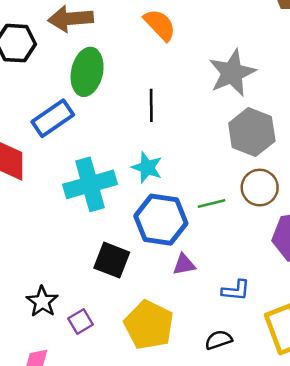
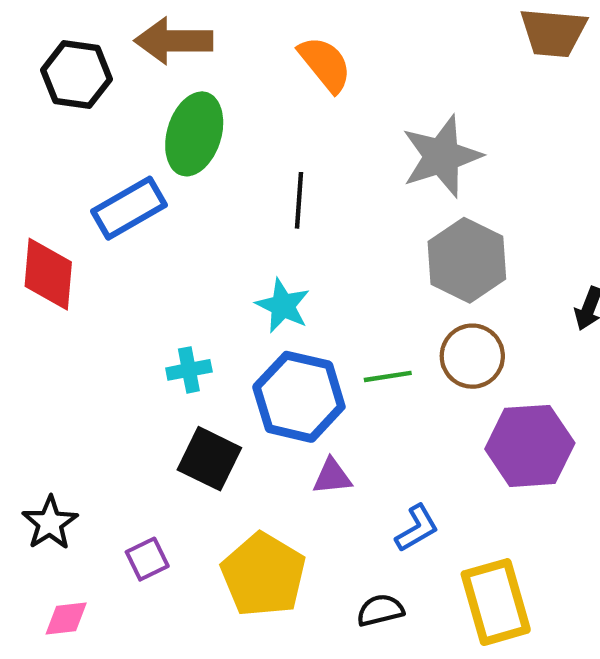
cyan cross: (90, 184) -> (189, 370), moved, size x0.5
blue L-shape: (236, 290) -> (417, 528), turned -40
black star: (42, 302) -> (50, 523), moved

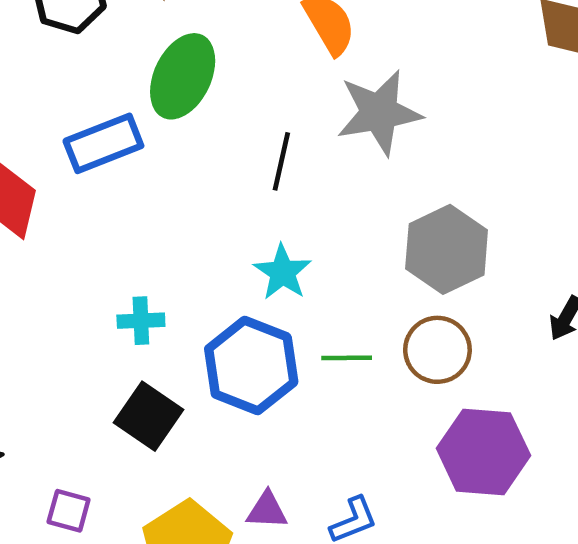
gray star: (442, 156) -> (379, 113), moved
cyan star: (283, 306) -> (283, 272), moved
purple triangle: (332, 476) -> (267, 510), moved
purple square: (147, 559) -> (69, 511), turned 33

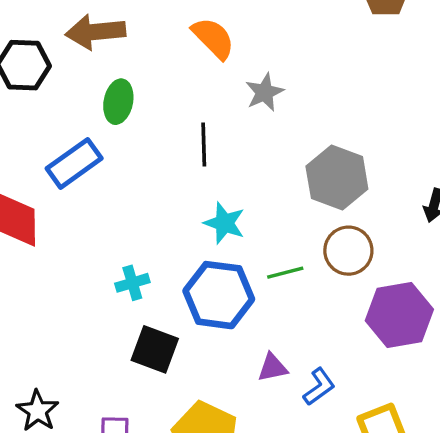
green ellipse: (183, 76) -> (118, 102), size x0.7
gray star: (379, 113) -> (265, 92), size x0.6
purple triangle: (267, 510) -> (272, 368), moved

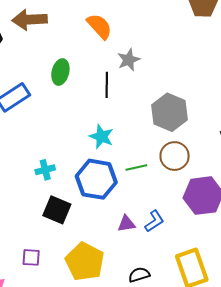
green ellipse: (118, 102) -> (60, 72), moved
black line: (204, 144) -> (107, 85), moved
blue L-shape: (319, 387) -> (154, 221), moved

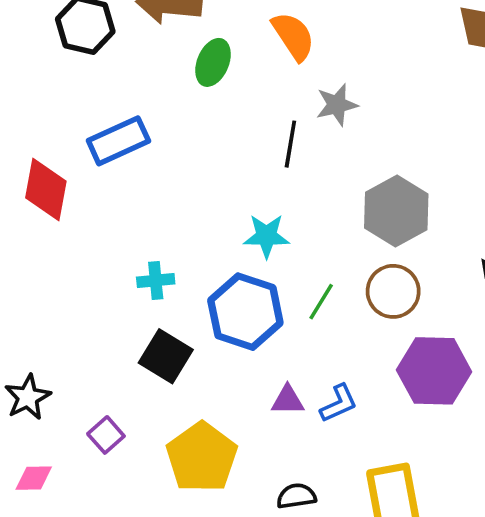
green ellipse: (60, 72) -> (213, 62), moved
cyan star: (101, 137) -> (266, 236), turned -30
green line: (136, 168) -> (321, 302), turned -55
purple square: (31, 257) -> (106, 435), turned 36

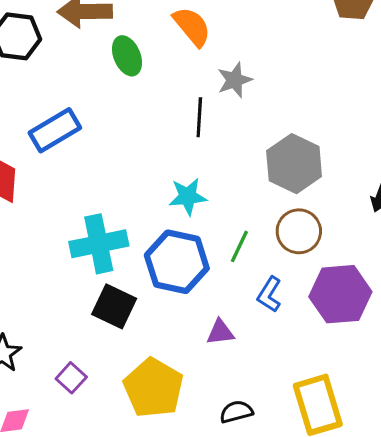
green ellipse: (213, 62) -> (127, 56), turned -39
cyan cross: (156, 280) -> (99, 244), size x1.8
blue L-shape: (339, 403) -> (269, 294), moved, turned 153

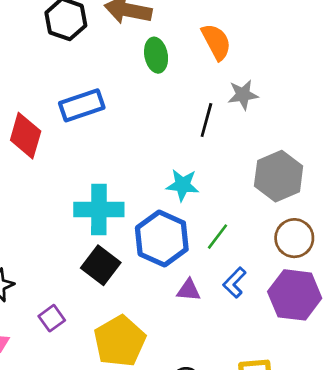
brown circle: (299, 231) -> (294, 238), moved
purple triangle: (220, 332) -> (189, 290), moved

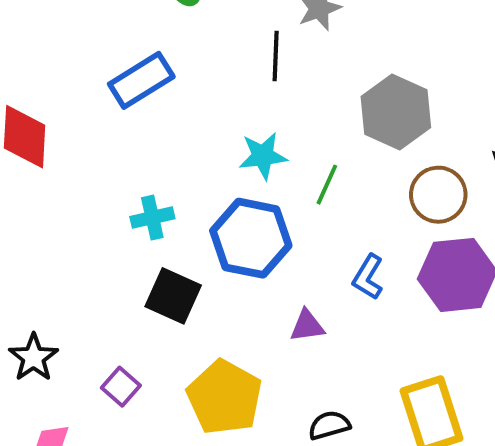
blue rectangle: (82, 105) -> (141, 80), moved
cyan cross: (99, 209) -> (152, 218), size x0.6
green line: (218, 237) -> (327, 185), moved
purple triangle: (189, 290) -> (307, 326), moved

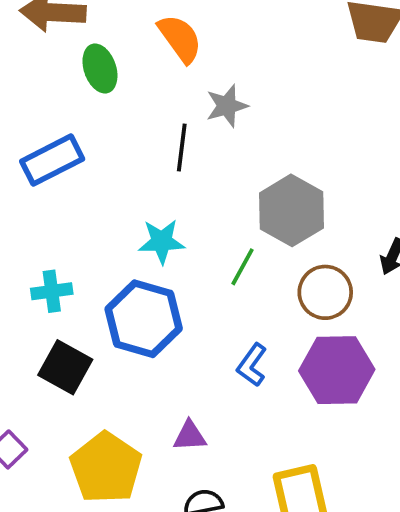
green line: (327, 185) -> (242, 267), moved
purple triangle: (307, 326) -> (190, 436), moved

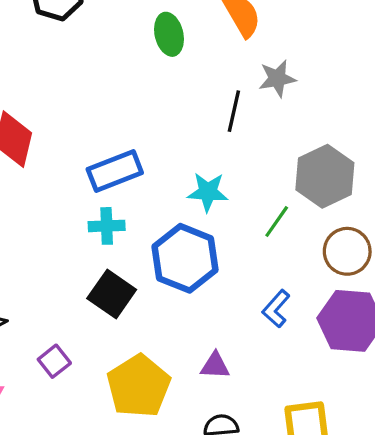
blue rectangle: (52, 160) -> (115, 171), moved

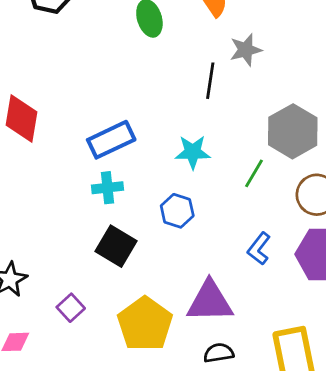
blue hexagon: (185, 258) -> (177, 211), size x0.6
purple triangle: (215, 366) -> (210, 302), size x1.8

